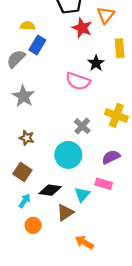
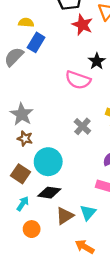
gray star: (23, 96) -> (22, 114), moved
cyan circle: (68, 155) -> (48, 162), moved
cyan triangle: (82, 194) -> (88, 212), moved

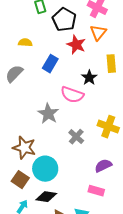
blue rectangle: (36, 42) -> (50, 64), moved
gray star: (22, 114) -> (48, 114), moved
brown star: (25, 139) -> (24, 148), size x1.6

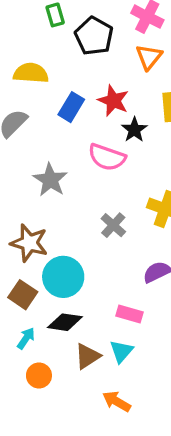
yellow semicircle: (25, 43) -> (31, 73), size x1.5
red star: (76, 45) -> (113, 101), moved
gray star: (48, 114) -> (50, 180), moved
pink rectangle: (96, 191) -> (129, 314), moved

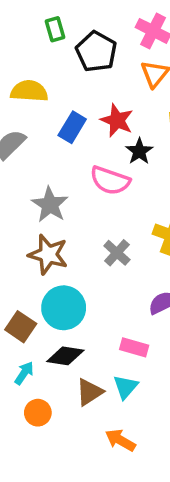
brown star: (29, 243) -> (48, 254), moved

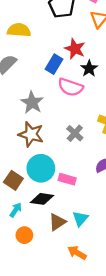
blue rectangle: (72, 127) -> (54, 64), moved
pink rectangle: (134, 347) -> (67, 179), moved

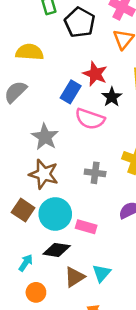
gray cross: (75, 133) -> (95, 173), turned -35
brown square: (13, 180) -> (23, 210), moved

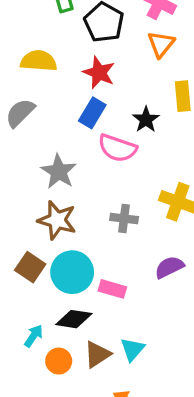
red star: (95, 74) -> (99, 73), moved
orange circle: (36, 292) -> (59, 361), moved

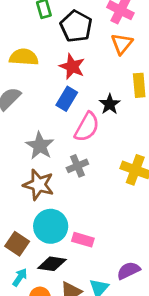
pink semicircle: (117, 148) -> (87, 127), turned -80
gray cross: (124, 219) -> (77, 166), moved, turned -30
brown square: (30, 267) -> (17, 244), moved
purple semicircle: (169, 267) -> (128, 271), moved

